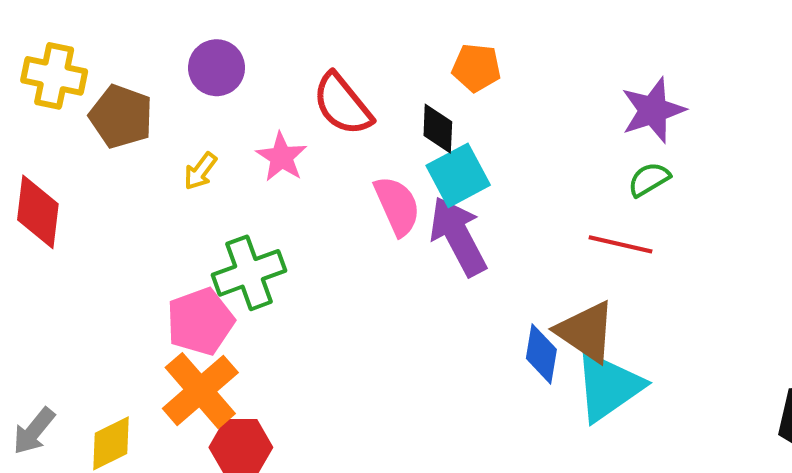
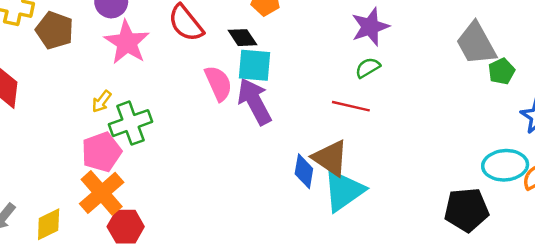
black diamond: (438, 129) -> (242, 38), turned -36
pink star: (281, 157) -> (127, 42), moved, size x1.5
yellow arrow: (200, 171) -> (102, 101), moved
cyan square: (458, 175) -> (255, 65), turned 33

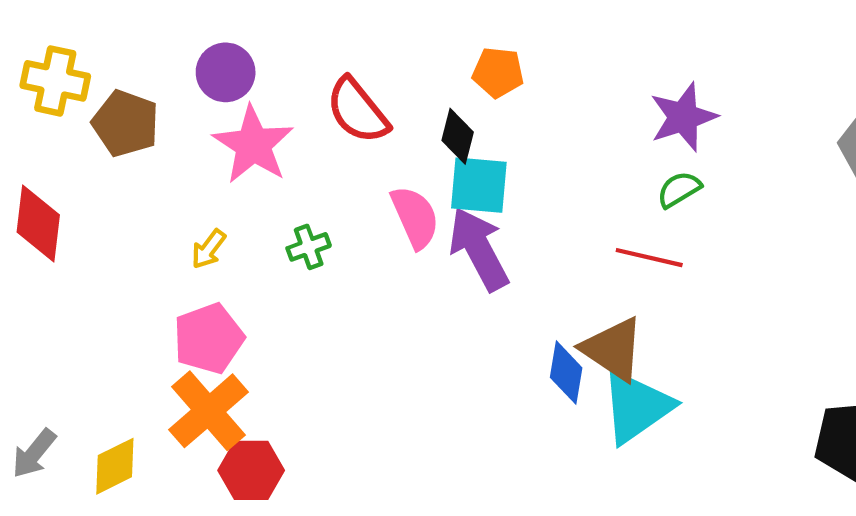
black diamond: (242, 38) -> (458, 136), turned 48
green cross: (130, 123) -> (309, 247), moved, size x0.6

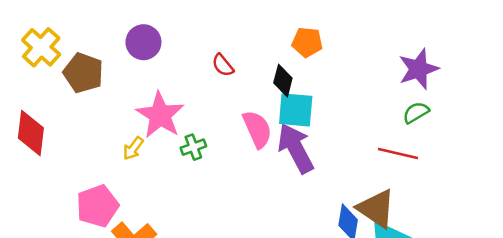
yellow cross: (55, 81) -> (41, 47), turned 30
red semicircle: (358, 111) -> (223, 65), size x0.6
pink star: (253, 145) -> (160, 115), moved
pink pentagon: (209, 338) -> (97, 206), moved

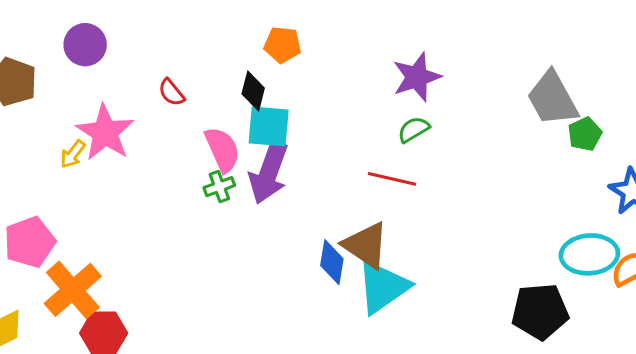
red semicircle: (223, 65) -> (171, 92), moved
green cross: (193, 147) -> (219, 187), moved
yellow arrow: (133, 148) -> (73, 154), moved
purple arrow: (296, 148) -> (269, 173), turned -132

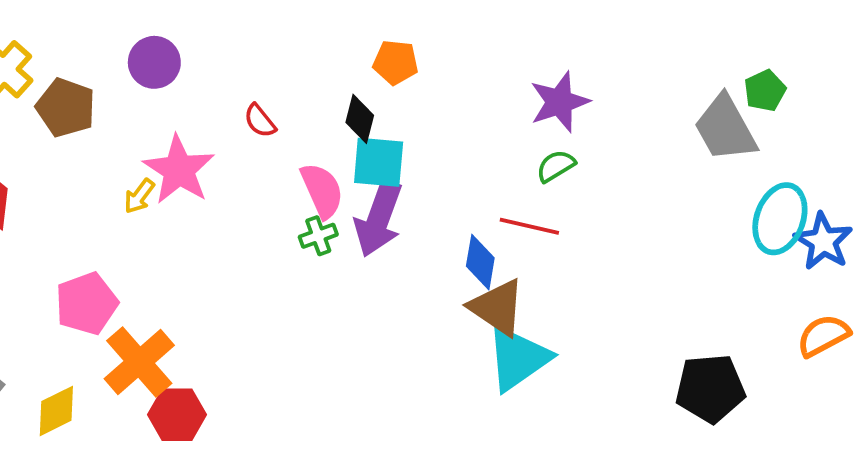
green pentagon: (585, 134) -> (765, 91), moved
cyan ellipse: (589, 254) -> (780, 219), moved, turned -66
blue diamond: (332, 262) -> (480, 262), moved

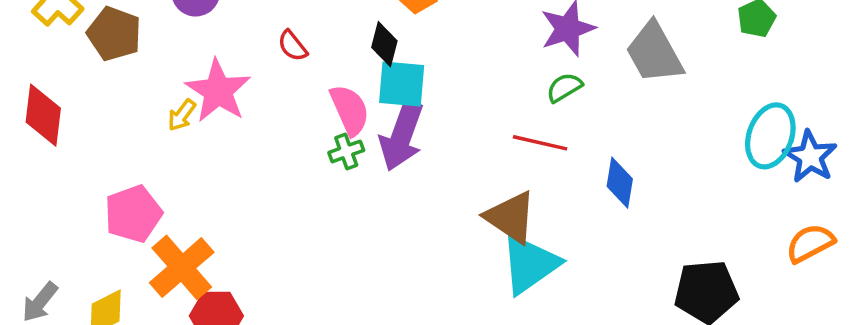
gray trapezoid: (725, 128) -> (654, 53), moved
blue diamond: (480, 262) -> (620, 183), moved

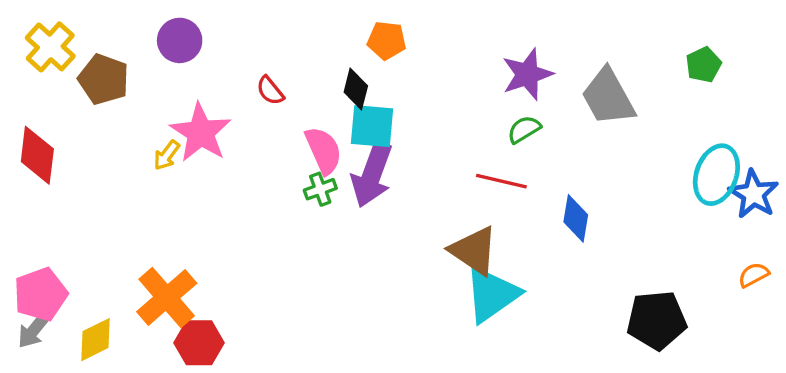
pink pentagon: (133, 214) -> (41, 294), moved
orange semicircle: (810, 243) -> (754, 275), size x0.7

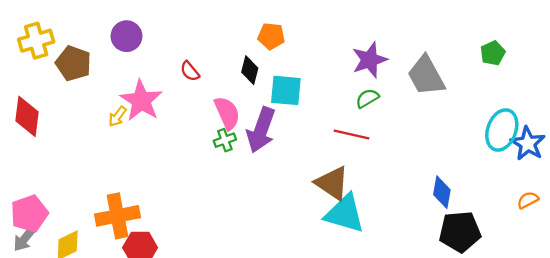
yellow cross: (50, 47) -> (36, 41), turned 32
cyan square: (372, 126) -> (286, 90), moved
blue diamond: (576, 218) -> (442, 192), moved
cyan triangle: (492, 294) -> (345, 214), turned 51
orange cross: (167, 298) -> (117, 216), turned 30

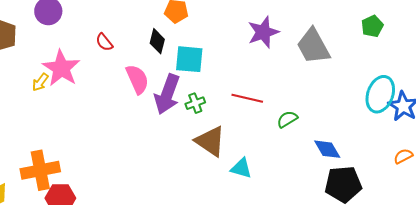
green semicircle: (367, 98) -> (287, 119), moved
green cross: (225, 140) -> (195, 103), moved
brown triangle: (332, 183) -> (210, 141), moved
blue diamond: (442, 192) -> (327, 149), turned -40
cyan triangle: (345, 214) -> (241, 168), size x0.6

